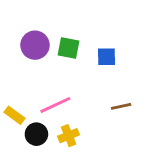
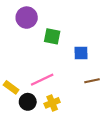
purple circle: (35, 45) -> (27, 18), moved
blue square: (106, 57) -> (81, 53), moved

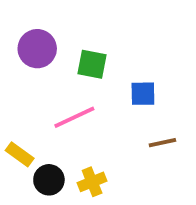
purple circle: (27, 18) -> (37, 49), moved
pink line: (42, 80) -> (74, 117), moved

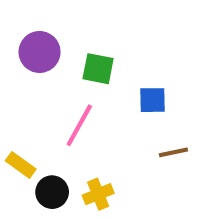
pink line: (74, 117) -> (79, 125), turned -36

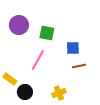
brown line: (173, 152) -> (79, 66), moved
yellow cross: (98, 194) -> (59, 93), moved

